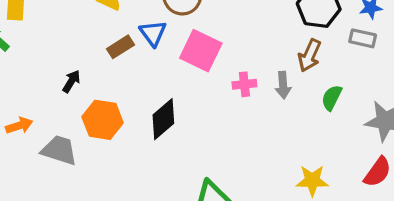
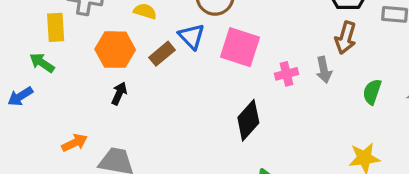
green semicircle: (332, 98) -> (372, 92), moved
black diamond: (163, 119) -> (248, 120), moved
orange hexagon: (103, 120) -> (115, 50), moved

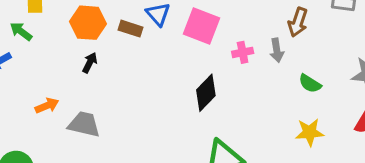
brown rectangle: (162, 54) -> (130, 29), turned 55
green semicircle: (372, 92) -> (310, 84), moved, turned -80

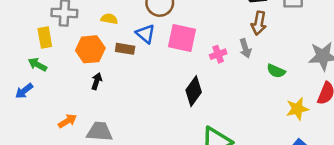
yellow star: (310, 132) -> (297, 109), moved

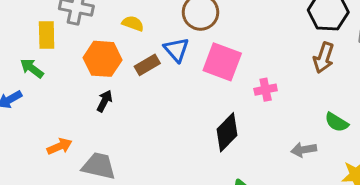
gray arrow: (245, 48) -> (304, 150), moved, turned 90
brown rectangle: (125, 49) -> (147, 65), turned -48

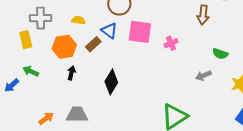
green arrow: (32, 68) -> (31, 71), moved
black diamond: (227, 132) -> (111, 82), moved
orange arrow: (60, 146) -> (46, 118), moved

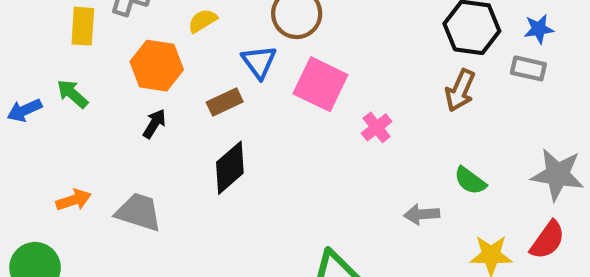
yellow semicircle: (78, 20) -> (203, 21), turned -56
pink cross: (171, 43) -> (377, 127), turned -32
brown rectangle: (93, 44) -> (225, 102), moved

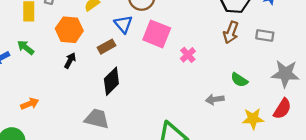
gray rectangle: (528, 68) -> (265, 35), moved
gray trapezoid: (139, 212) -> (97, 119), moved

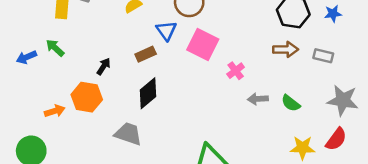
orange hexagon: (69, 30) -> (87, 97), moved
brown arrow: (231, 32) -> (286, 49), turned -115
gray arrow: (215, 99) -> (258, 99), moved

